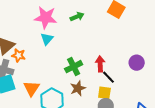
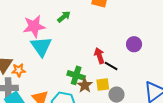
cyan triangle: (47, 39) -> (41, 46), size x1.6
green cross: (74, 67) -> (76, 75), moved, turned -30
yellow square: (104, 93) -> (103, 84), moved

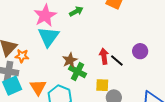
pink star: (34, 26) -> (45, 16), turned -30
black line: (111, 66) -> (117, 61), moved
brown star: (85, 85) -> (70, 60), moved

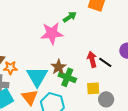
green arrow: (76, 11) -> (70, 17), moved
pink star: (45, 16) -> (52, 33), moved, turned 30
cyan triangle: (48, 37) -> (37, 77), moved

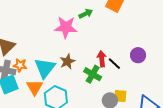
orange star: (10, 68) -> (20, 65), moved
green cross: (67, 77) -> (93, 74), moved
yellow square: (93, 88) -> (120, 96), moved

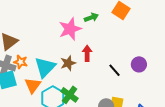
pink star: (66, 27) -> (70, 29), turned -30
red arrow: (102, 59) -> (87, 53), moved
green cross: (93, 74) -> (70, 95), moved

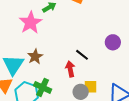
red arrow: (87, 53) -> (70, 69), moved
purple circle: (139, 64) -> (113, 42), moved

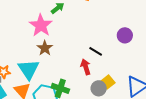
brown star: (35, 57) -> (45, 48), moved
yellow square: (91, 87) -> (108, 82), turned -32

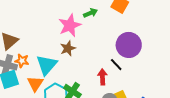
purple circle: (125, 35) -> (129, 45), moved, size x1.6

